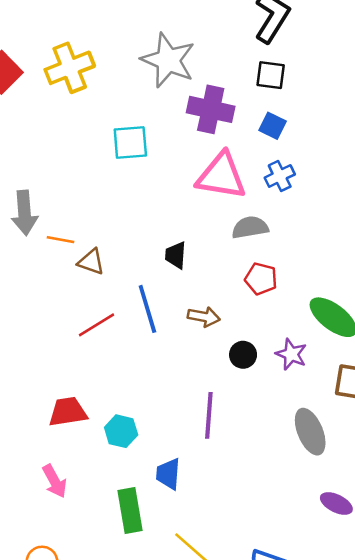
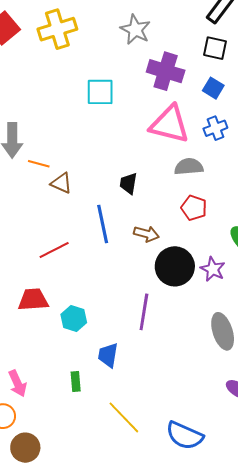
gray star: (168, 60) -> (135, 30), size x0.7
red line: (96, 325) -> (54, 250), moved
black circle: (243, 355) -> (175, 266), size x1.8
pink arrow: (55, 481) -> (18, 383), moved
green rectangle: (130, 511) -> (76, 382), size x0.6

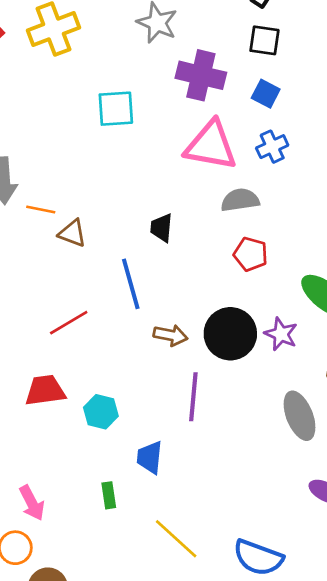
brown arrow: (146, 234) -> (170, 335), moved

